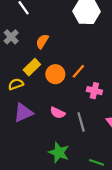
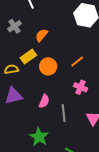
orange line: (78, 71) -> (77, 62), moved
pink semicircle: (58, 113) -> (44, 101), turned -104

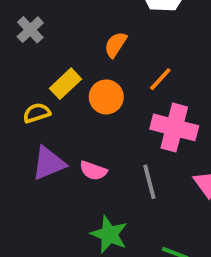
orange semicircle: (42, 35) -> (116, 45), moved
pink cross: (81, 87) -> (174, 127), size x1.6
pink semicircle: (44, 101) -> (93, 171), moved, turned 96

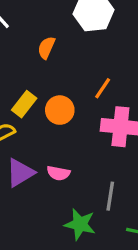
orange semicircle: (116, 45) -> (46, 48), moved
gray line: (149, 182) -> (110, 196), moved, turned 32

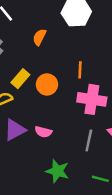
orange line: (103, 88) -> (80, 70), turned -35
gray line: (110, 196) -> (89, 141), moved

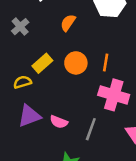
orange circle: (47, 84) -> (76, 63), moved
gray line: (89, 141) -> (91, 129), moved

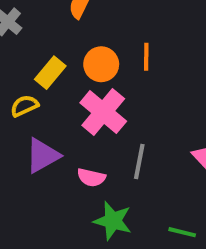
pink cross: (114, 95) -> (103, 112), moved, turned 32
pink semicircle: (59, 122) -> (91, 178), moved

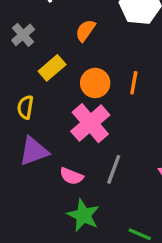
yellow rectangle: (50, 73) -> (52, 68), moved
yellow semicircle: (24, 106) -> (25, 107), turned -65

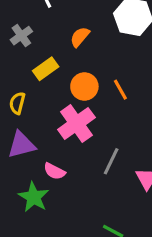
orange line: (134, 83) -> (120, 90), turned -45
gray line: (114, 169) -> (111, 161), moved
green star: (83, 215) -> (34, 197), moved

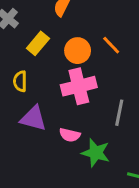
pink cross: (76, 123) -> (79, 86), turned 36
purple triangle: (21, 145) -> (33, 118), turned 44
green star: (34, 197) -> (96, 153), moved

